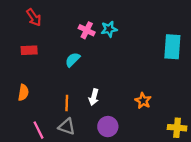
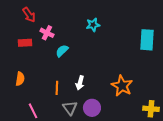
pink cross: (87, 30) -> (47, 33), moved
orange star: (143, 101) -> (122, 86), size x1.5
gray triangle: (67, 127) -> (70, 108), moved, turned 35

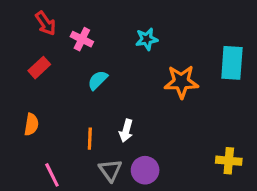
pink cross: (47, 33) -> (82, 39), moved
red rectangle: (25, 43) -> (39, 68), turned -40
orange star: (122, 86) -> (181, 82), moved, turned -30
yellow cross: (151, 109) -> (229, 161), moved

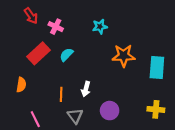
cyan rectangle: (232, 63) -> (157, 67), moved
red rectangle: (39, 68) -> (38, 53), moved, size x1.5
purple circle: (145, 170) -> (110, 111), moved

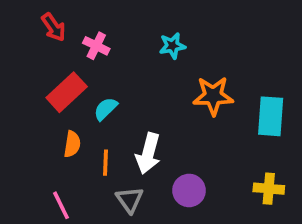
cyan semicircle: (66, 55) -> (106, 109), moved
orange semicircle: (21, 85) -> (72, 144), moved
white arrow: (86, 89) -> (148, 153), size x1.5

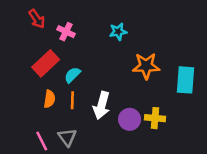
orange line: (106, 163) -> (72, 100), moved
yellow cross: (269, 189) -> (155, 118), moved
purple circle: (189, 190) -> (130, 119), moved
gray triangle: (130, 200) -> (67, 137), moved

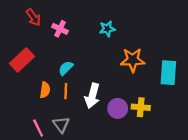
red rectangle: (46, 63) -> (22, 60), moved

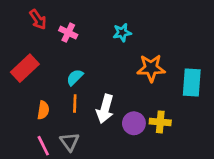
orange semicircle: (45, 90) -> (43, 110), moved

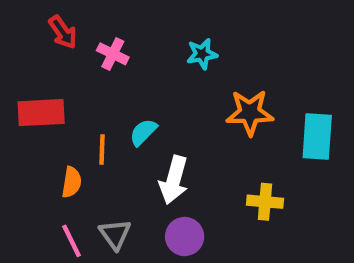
red rectangle: (25, 68) -> (41, 113), turned 40
cyan semicircle: (75, 77) -> (143, 132), moved
orange line: (75, 104) -> (102, 150), moved
purple circle: (134, 123) -> (185, 236), moved

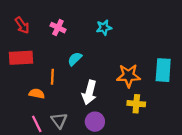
red arrow: (63, 32) -> (22, 25), moved
orange star: (250, 113) -> (128, 76), moved
cyan semicircle: (143, 132) -> (75, 59), moved
orange semicircle: (72, 182) -> (37, 94), turned -88

